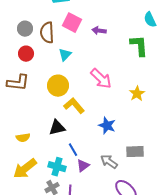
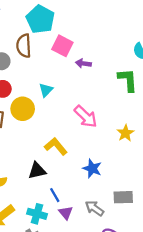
pink square: (72, 23) -> (62, 46), moved
brown semicircle: (47, 33) -> (24, 46), moved
yellow circle: (58, 86) -> (23, 109), moved
purple triangle: (83, 166) -> (66, 213), turned -32

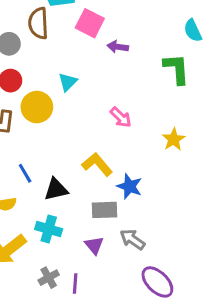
pink arrow: (86, 117) -> (121, 117), size x0.7
yellow L-shape: (56, 146) -> (97, 164), moved
blue line: (55, 195) -> (25, 173), moved
gray rectangle: (123, 197) -> (105, 210), moved
cyan cross: (37, 214) -> (49, 229), moved

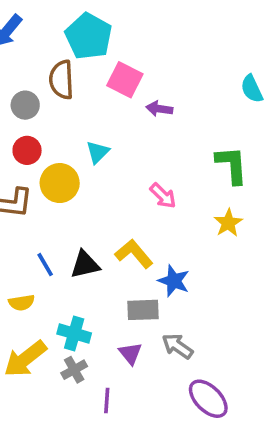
green L-shape: (177, 69) -> (232, 165), moved
black triangle: (56, 189) -> (85, 265), moved
gray cross: (49, 278) -> (74, 370), moved

